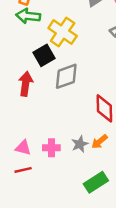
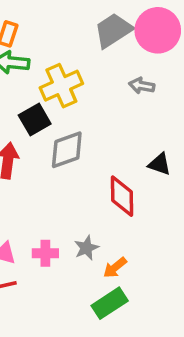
yellow cross: (63, 32) -> (61, 86), turned 32
orange arrow: (99, 142) -> (115, 268), moved

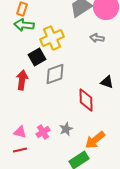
pink cross: (45, 253) -> (43, 132), turned -32
orange arrow: (115, 268) -> (95, 140), moved, size x1.5

